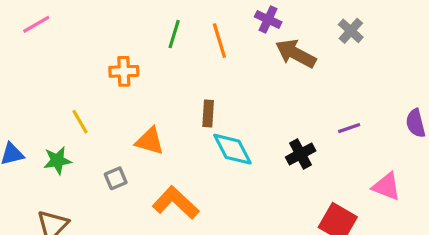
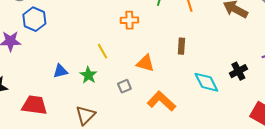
cyan diamond: (232, 149) -> (206, 82), moved
green star: (57, 160) -> (88, 75), turned -30

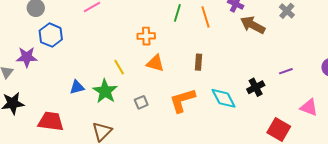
orange triangle: (145, 63) -> (155, 63), moved
green star: (88, 75) -> (105, 91), size x1.4
orange L-shape: (161, 101) -> (182, 100), moved, turned -60

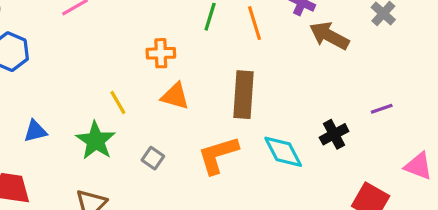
brown rectangle: (198, 62) -> (243, 95), size x1.8
blue triangle: (77, 87) -> (35, 131), moved
gray square: (141, 102) -> (153, 158), turned -32

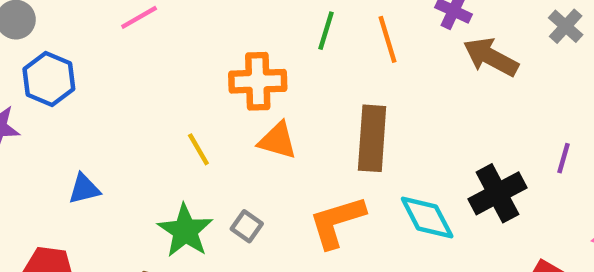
orange cross: (161, 53) -> (258, 81), size x1.4
purple line: (382, 109) -> (563, 158), turned -55
black cross: (334, 134) -> (497, 193), size x1.4
green star: (96, 141) -> (185, 231), moved

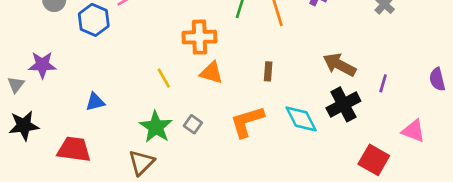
brown arrow: (491, 57) -> (339, 65), moved
blue hexagon: (49, 79) -> (94, 20), moved
brown rectangle: (372, 138) -> (268, 71), size x0.5

